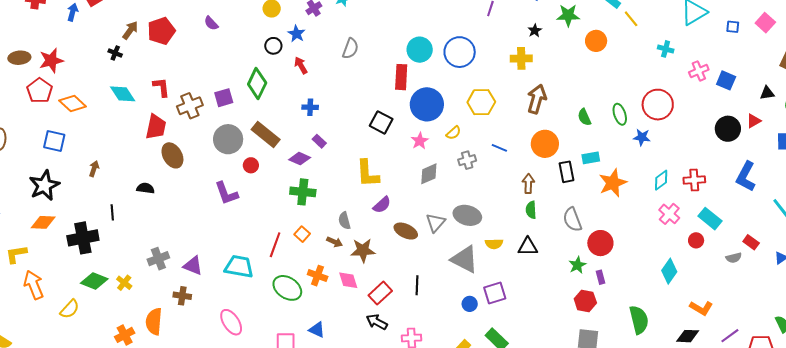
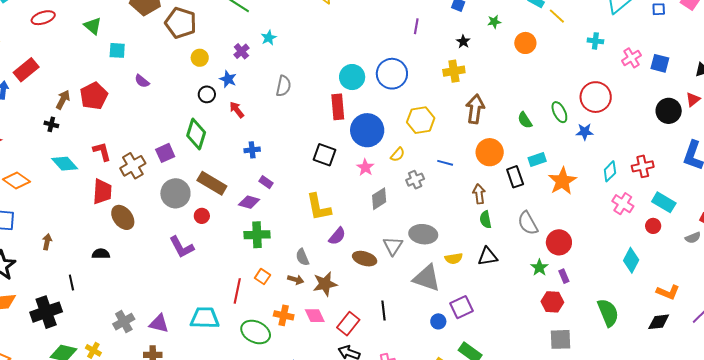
green star: (568, 15) -> (494, 22), size x0.6

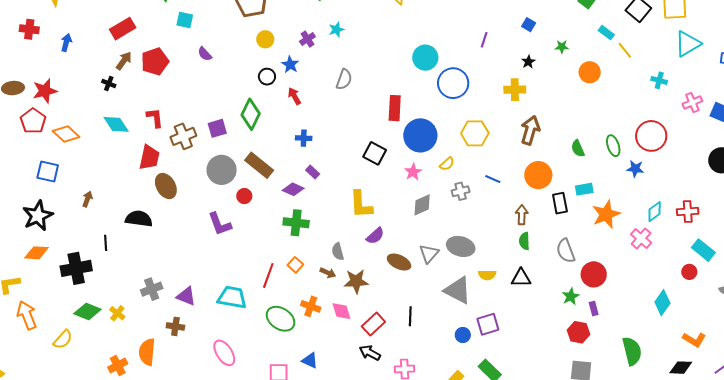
red rectangle: (26, 70) -> (123, 29), moved
cyan circle: (352, 77) -> (425, 58), moved
pink cross: (623, 204) -> (641, 238), moved
black semicircle: (101, 254) -> (139, 219), size x1.5

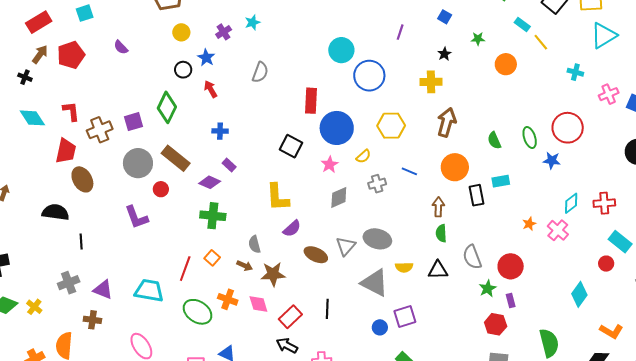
cyan square: (185, 20) -> (85, 13), moved, turned -30
orange star: (606, 214) -> (529, 224), moved, size x0.5
black line: (106, 243) -> (81, 242), moved
gray semicircle: (566, 251) -> (472, 257), moved

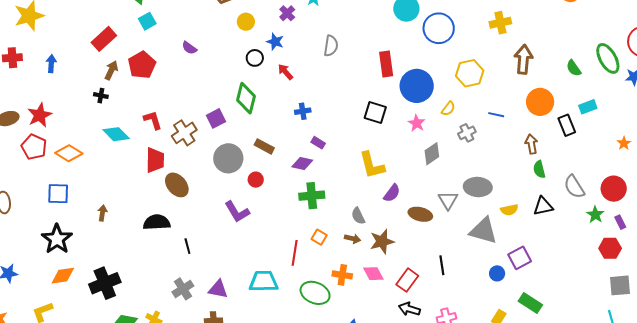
green ellipse: (530, 138) -> (608, 58), size x1.4
brown rectangle: (176, 158) -> (264, 146), size x0.7

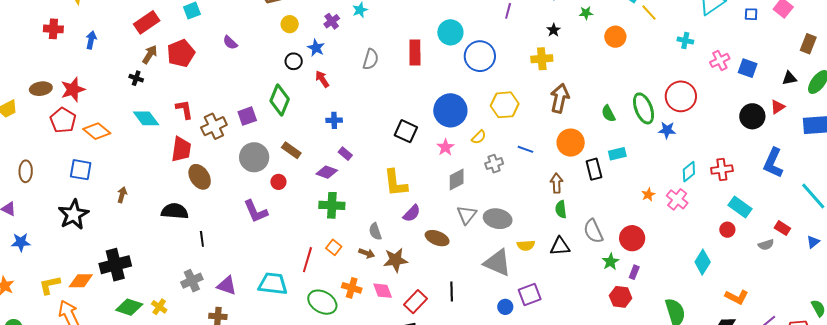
red rectangle: (386, 64) -> (415, 52), moved
gray triangle: (448, 200) -> (467, 215), moved
purple rectangle: (620, 222) -> (634, 272), turned 40
orange diamond: (63, 276) -> (81, 281), moved

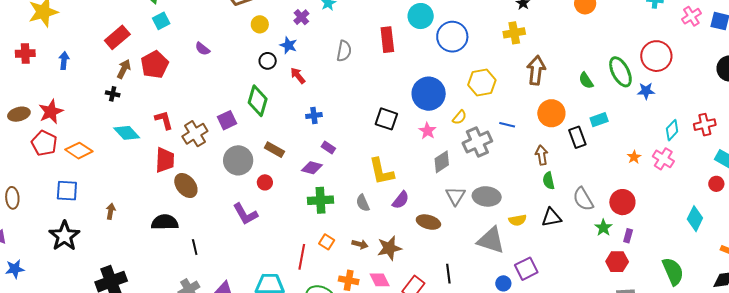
gray cross: (494, 164) -> (477, 142), size x1.6
gray semicircle: (375, 231) -> (363, 203), moved

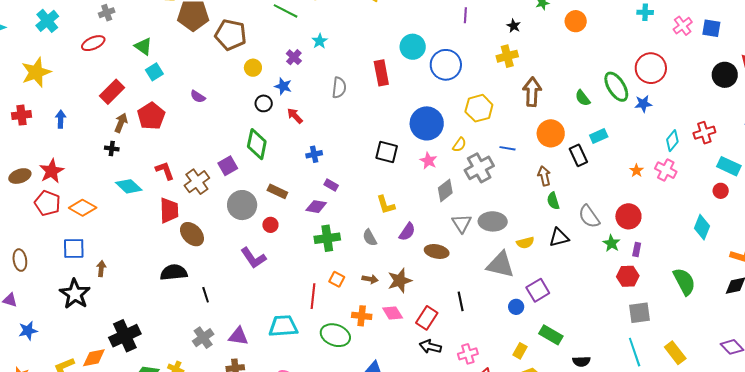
yellow L-shape: (381, 171) -> (386, 205), size x0.7
brown arrow: (111, 211) -> (101, 269), moved

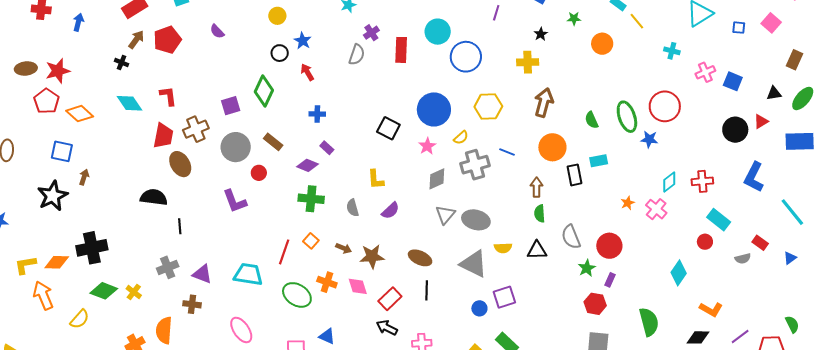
purple cross: (294, 57) -> (371, 33), moved
brown cross: (197, 182) -> (196, 129), moved
brown ellipse: (437, 251) -> (420, 258), moved

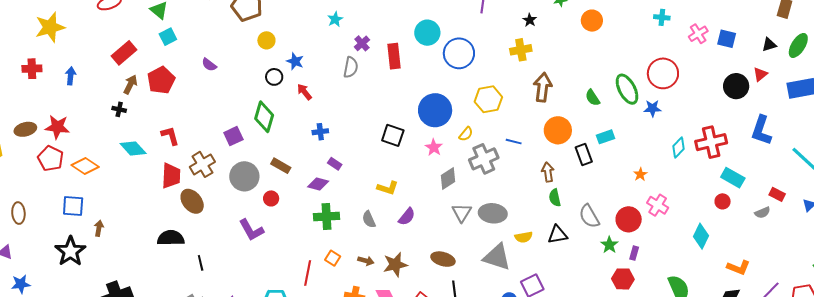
red star: (58, 71) -> (57, 127), turned 30
yellow L-shape: (376, 179) -> (388, 188), turned -60
red cross: (702, 181) -> (711, 142), size x1.4
pink cross: (656, 209) -> (658, 205), moved

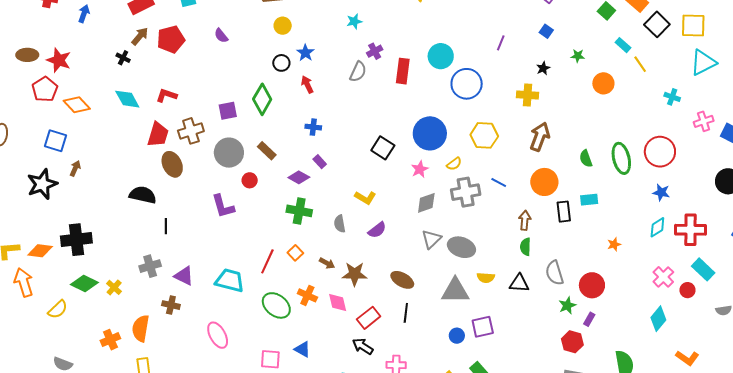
blue star: (652, 108) -> (661, 192), moved
red L-shape: (170, 136) -> (166, 95), turned -70
pink cross: (658, 205) -> (663, 277), moved
gray triangle: (497, 257) -> (455, 291), turned -32

